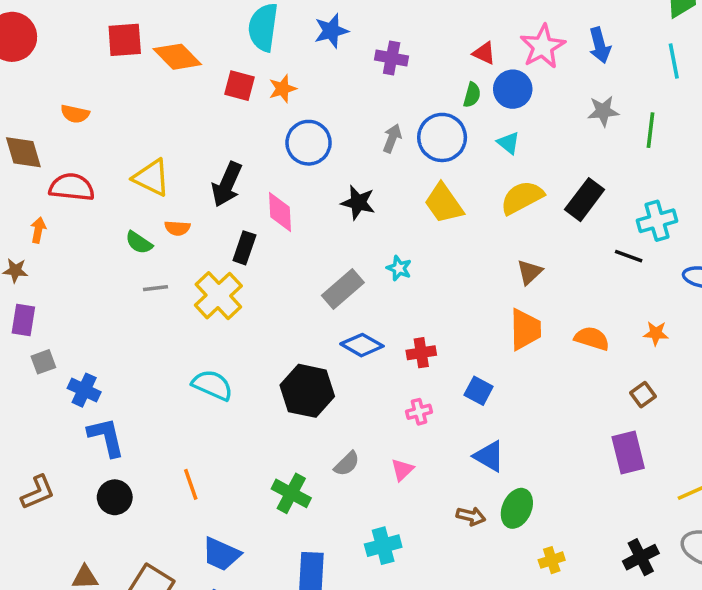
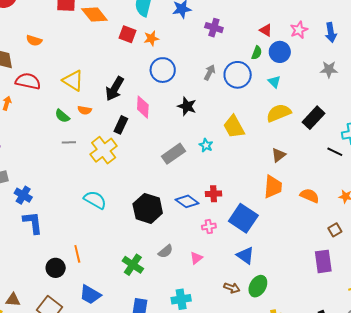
pink star: (543, 47) -> (299, 30), size x0.7
yellow trapezoid: (444, 203) -> (234, 127), moved
blue diamond: (362, 345) -> (187, 201), moved
blue square: (479, 391) -> (243, 218), size x1.8
black circle: (115, 497) -> (56, 268), moved

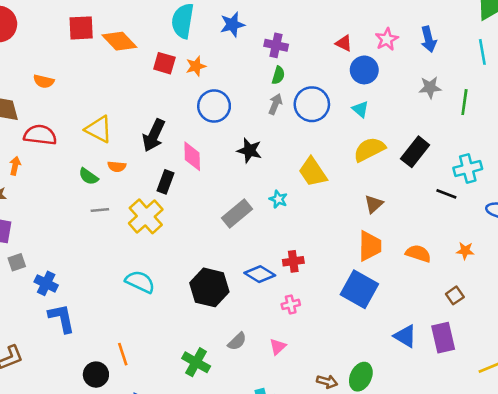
green semicircle: (257, 53) -> (278, 75), moved
blue square: (243, 218) -> (359, 289), moved
blue triangle: (245, 255) -> (405, 336), moved

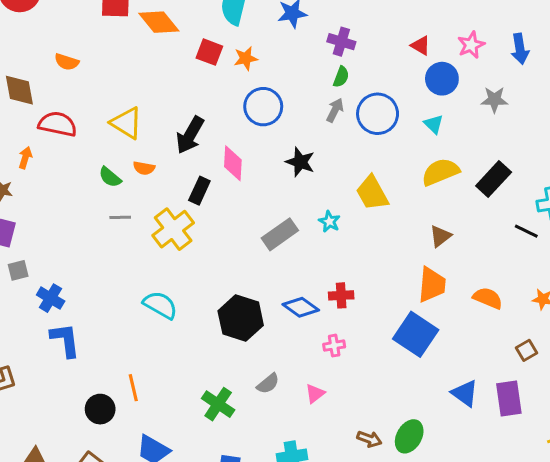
gray star: (430, 87) -> (494, 100), moved

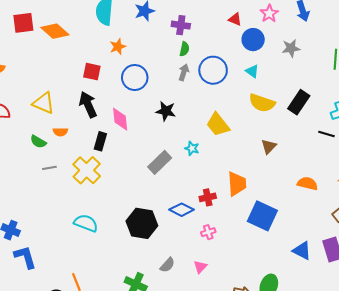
red square: (209, 52) -> (92, 72), moved
black arrow: (190, 135) -> (88, 105), turned 135
yellow semicircle: (440, 172) -> (262, 103), turned -130
orange trapezoid: (432, 285) -> (237, 184), moved

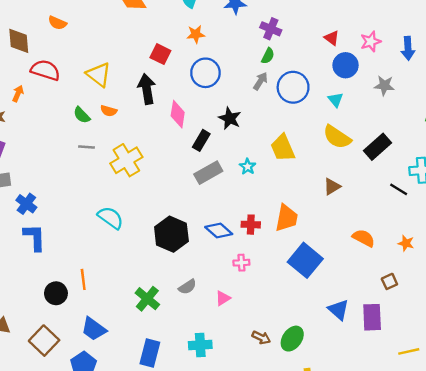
black rectangle: (100, 141) -> (201, 140), moved

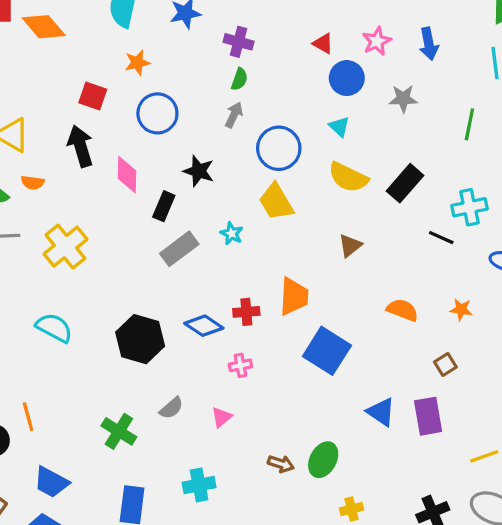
blue circle: (293, 87) -> (279, 148), moved

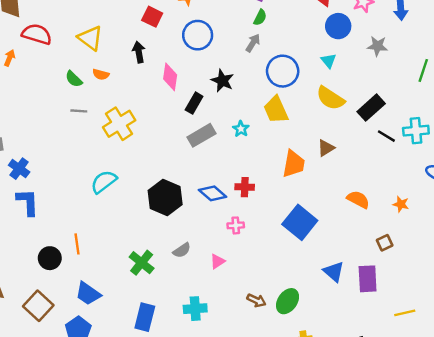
black arrow: (80, 146) -> (139, 52), size x0.7
black line: (441, 238) -> (386, 136), moved
orange trapezoid: (294, 297) -> (294, 164), moved
cyan semicircle: (54, 328) -> (104, 182), turned -72

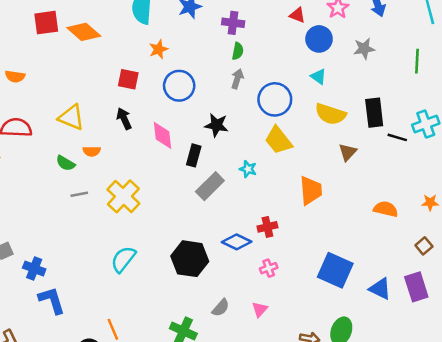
black rectangle: (371, 108) -> (374, 113), turned -40
brown triangle: (326, 148) -> (348, 152), moved
blue square: (300, 222) -> (335, 270), moved

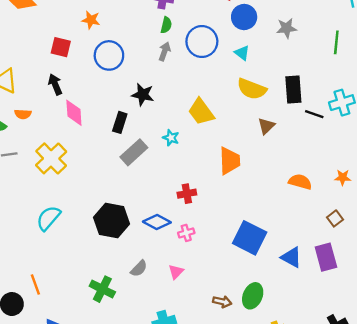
orange star: (159, 49) -> (91, 20), turned 30
blue circle: (275, 99) -> (202, 42), moved
pink diamond: (162, 135) -> (74, 113), moved
blue diamond: (237, 242) -> (157, 222), moved

